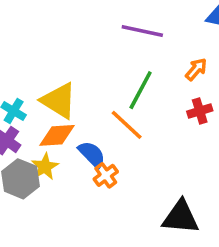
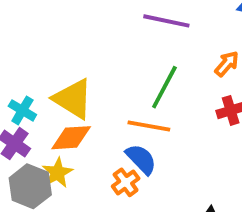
orange line: (127, 125) -> (149, 126), turned -33
blue semicircle: (92, 154) -> (141, 159), moved

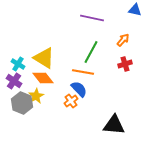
orange diamond: (71, 138) -> (43, 78), turned 55

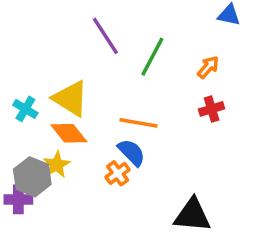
purple line: (92, 18) -> (105, 36), moved, turned 45
green line: (91, 52) -> (152, 57), moved
purple cross: (14, 81) -> (18, 199), moved, turned -35

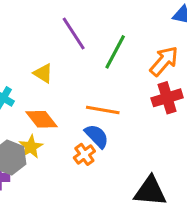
orange arrow: (208, 67) -> (164, 61), size x1.5
yellow triangle: (71, 99) -> (43, 73), moved, size x0.6
red cross: (212, 109) -> (167, 98), size x1.4

